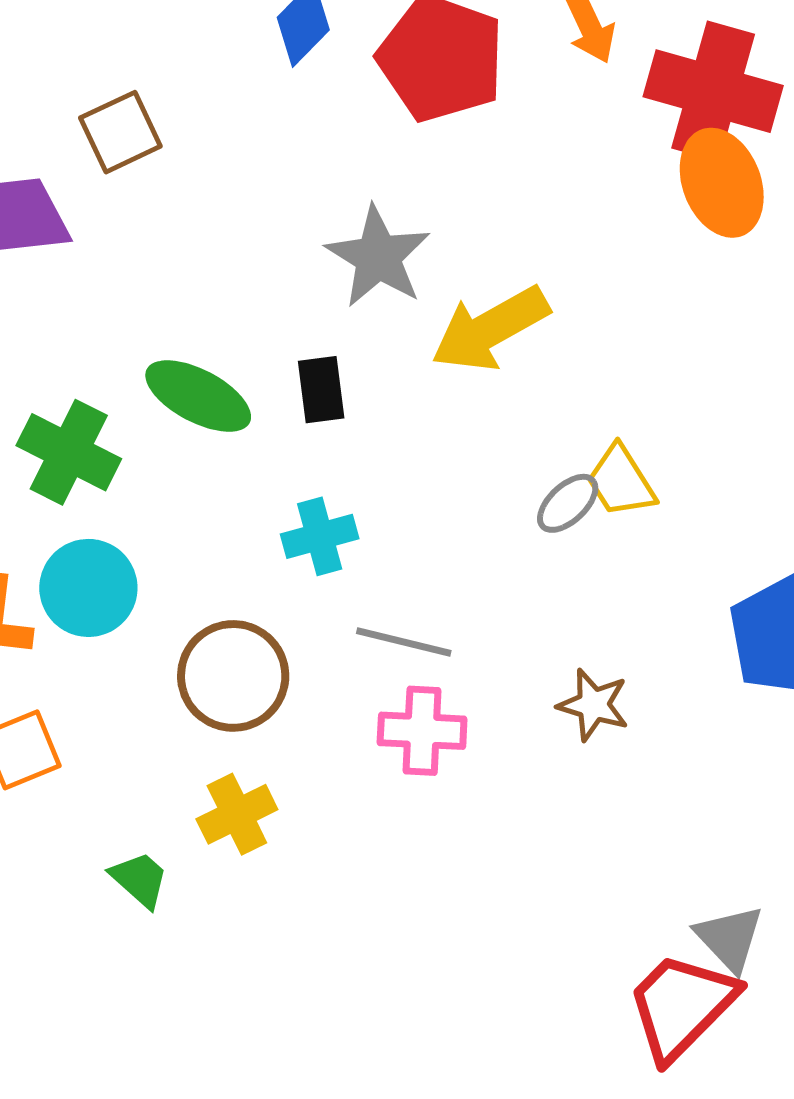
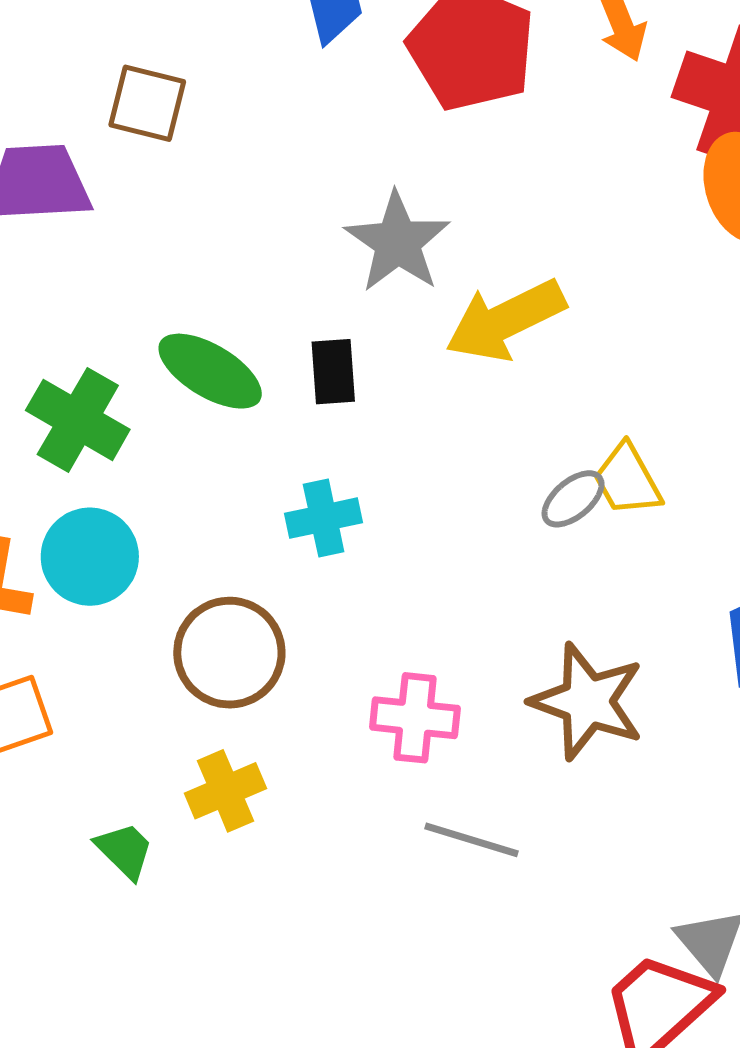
brown square: (120, 132) -> (147, 103), turned 36
gray line: (404, 642) -> (471, 840), moved
brown star: (593, 705) -> (587, 701), size x1.6

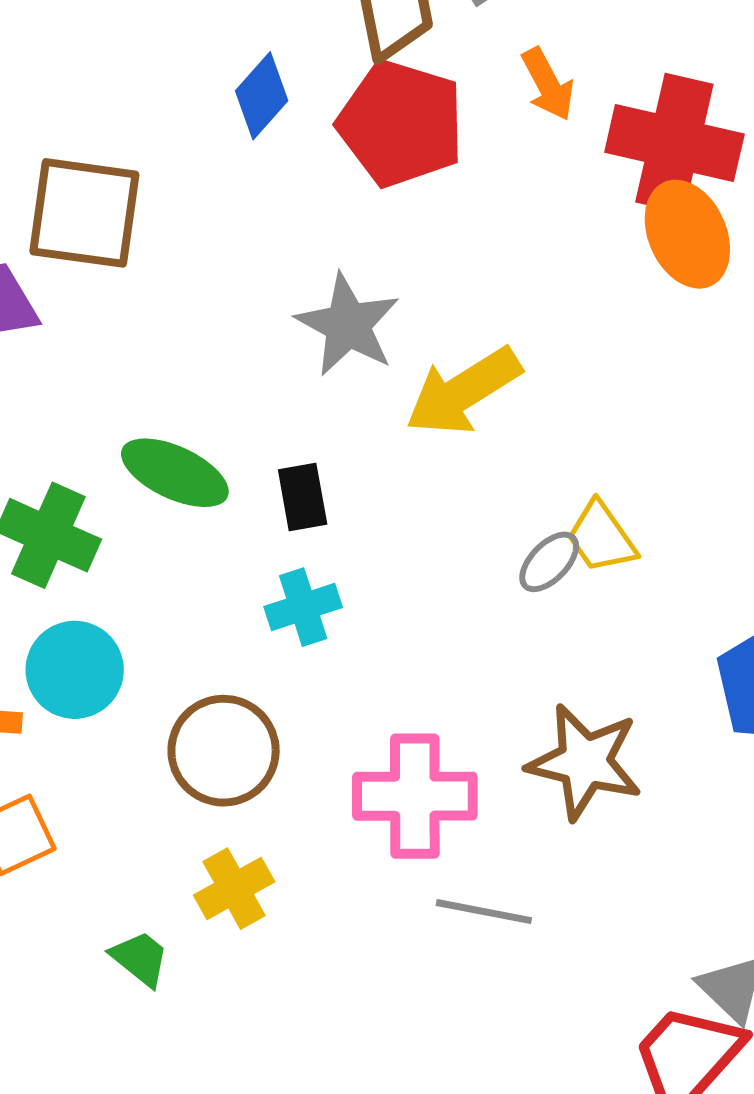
brown square: (147, 103) -> (84, 213), size x1.5
black rectangle: (333, 372) -> (303, 497), moved
pink cross: (415, 718) -> (415, 796), size x1.4

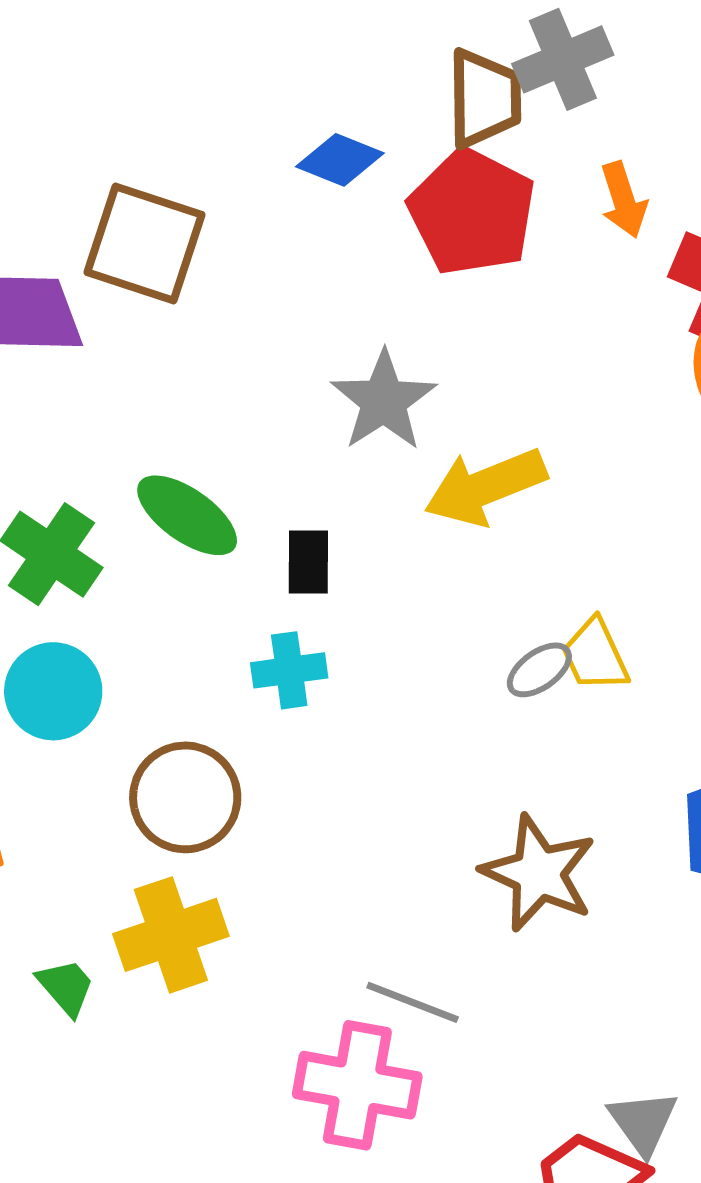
blue diamond: (262, 96) -> (340, 160), turned 60
pink cross: (415, 796) -> (357, 1085), moved
yellow cross: (234, 889) -> (171, 935), size x1.4

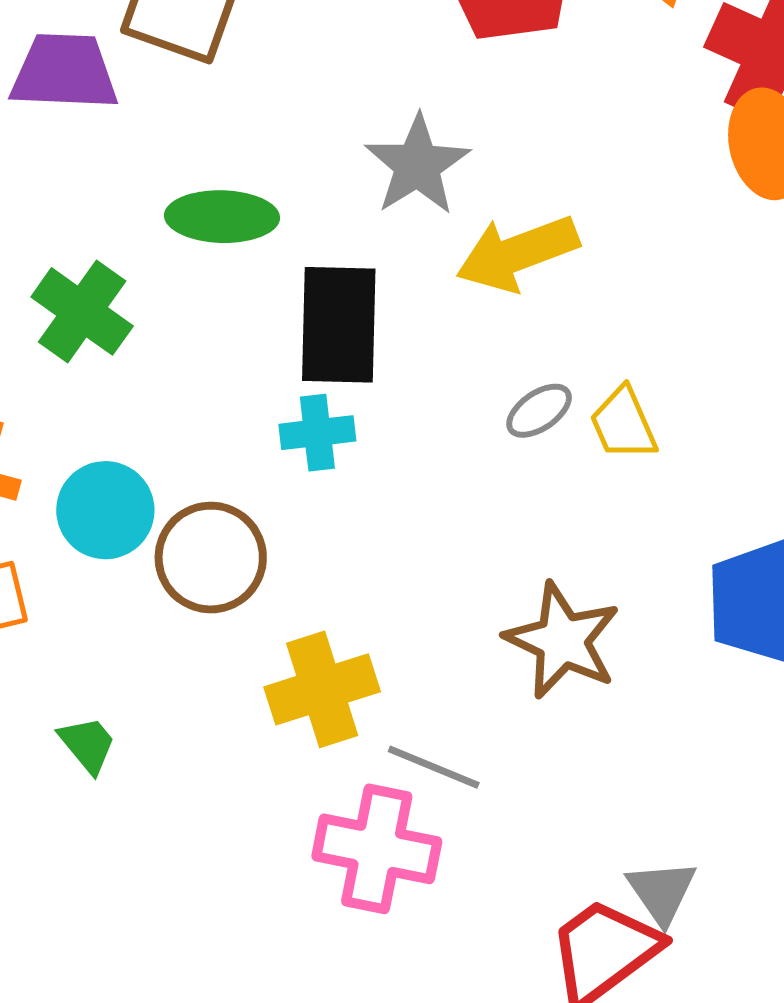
green ellipse: (187, 515) -> (222, 217), moved, turned -35
black rectangle: (308, 562) -> (339, 325), size x1.8
gray ellipse: (539, 670) -> (539, 411), moved
cyan circle: (53, 691) -> (105, 510), moved
yellow cross: (171, 935) -> (322, 689), moved

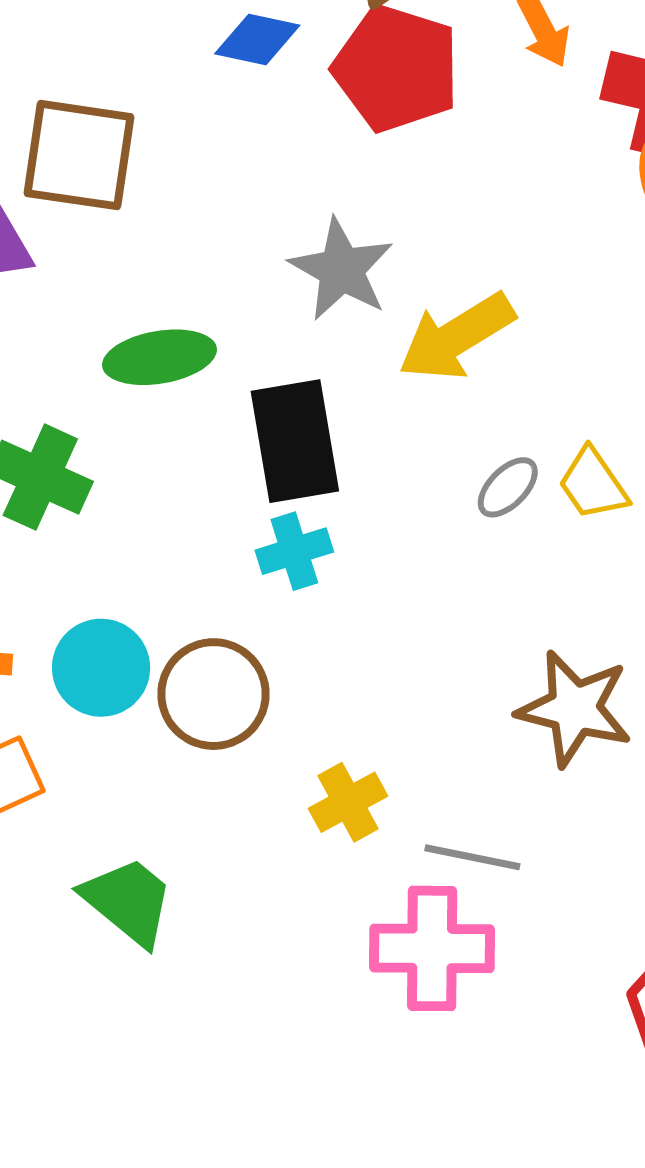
yellow cross: (322, 689) -> (348, 802), size x0.7
green trapezoid: (87, 745) -> (128, 901), size x1.6

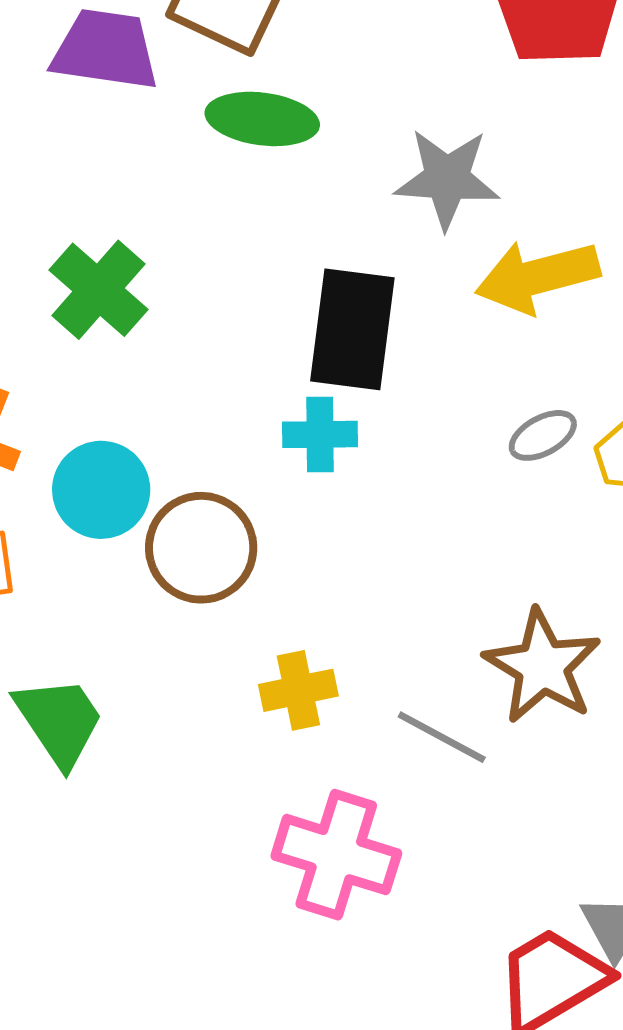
gray star: (341, 269) -> (447, 179), turned 30
green ellipse: (159, 357) -> (262, 119), moved
gray line: (472, 857) -> (442, 737), moved

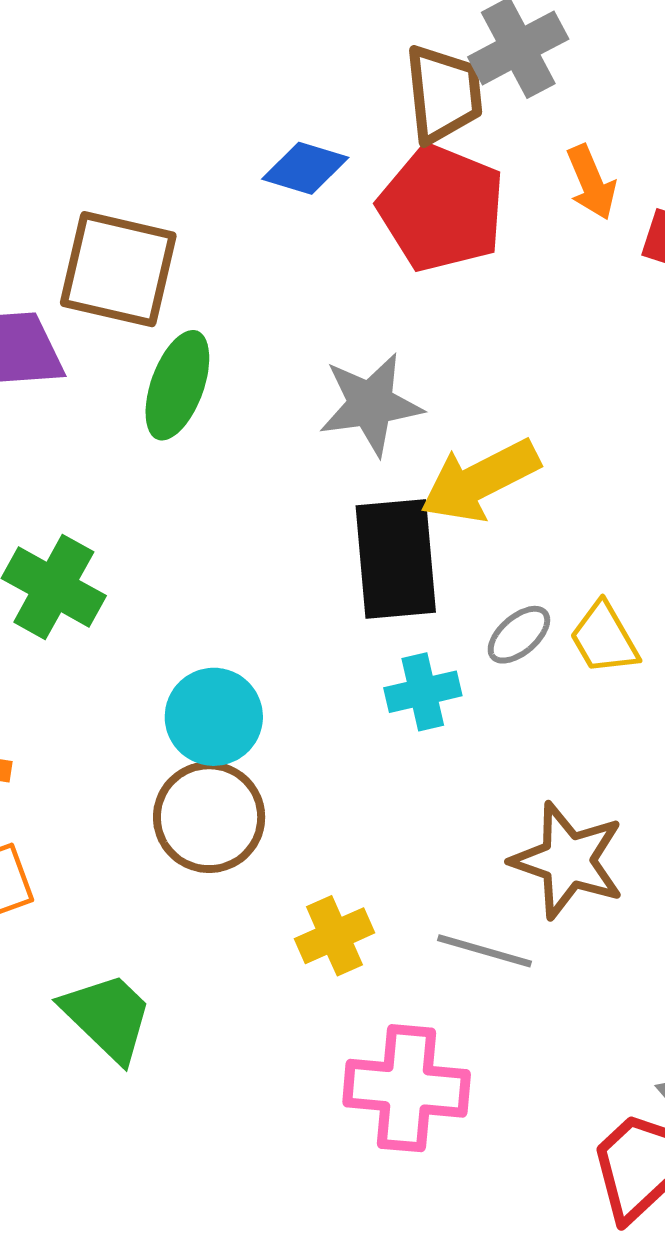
green ellipse: (262, 119) -> (177, 385), turned -65
black rectangle: (352, 329) -> (396, 559), moved
cyan cross: (320, 434) -> (423, 692), moved
cyan circle: (101, 490) -> (214, 717), moved

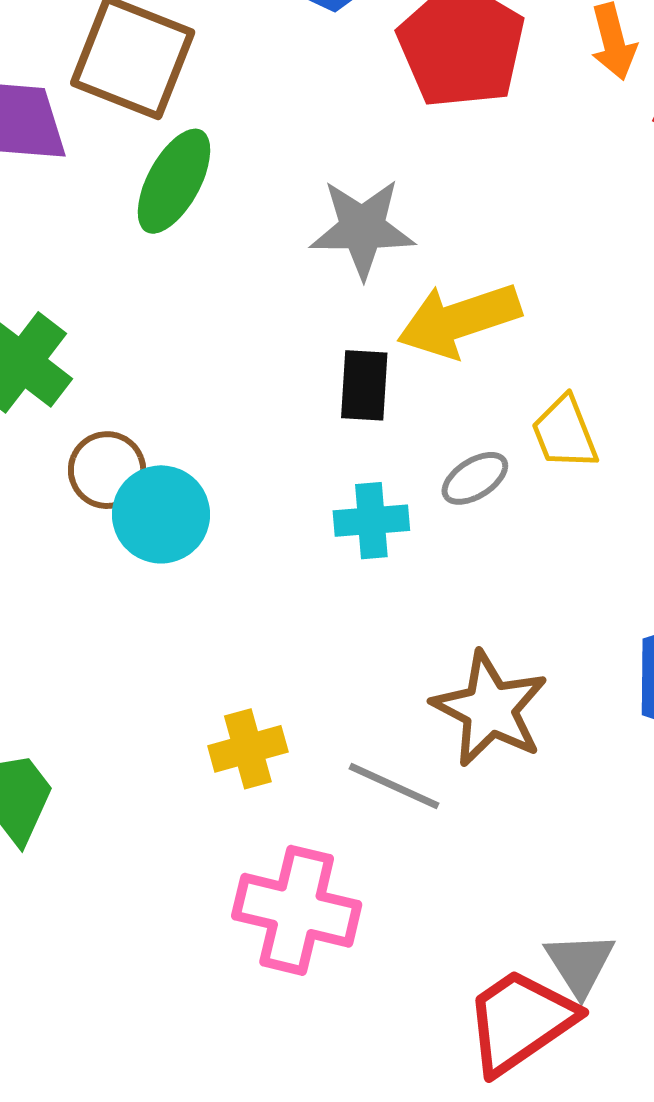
black rectangle: (396, 559) -> (364, 385), size x0.6
yellow trapezoid: (604, 638) -> (565, 433), moved
brown circle: (209, 817) -> (107, 470), moved, size x0.7

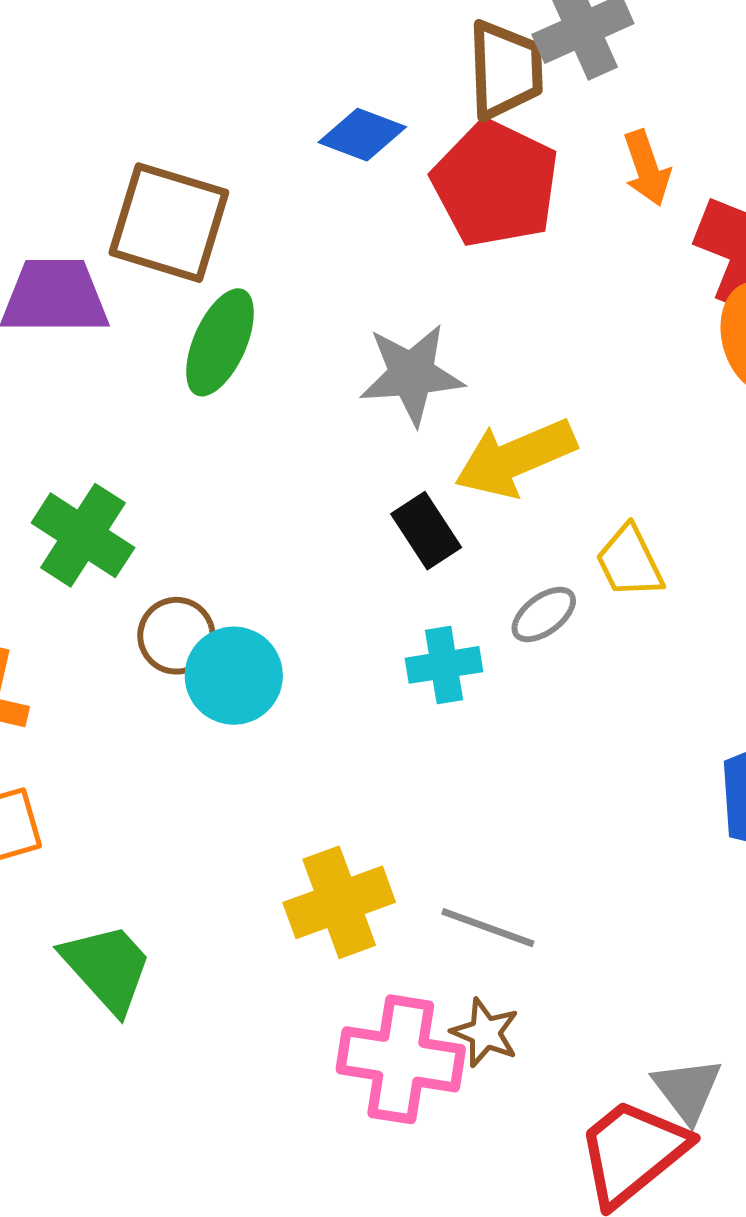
black rectangle: (364, 385) -> (426, 531), turned -32
brown star: (490, 709) -> (485, 1033), moved, size x0.6
yellow cross: (248, 749) -> (339, 902), size x1.4

